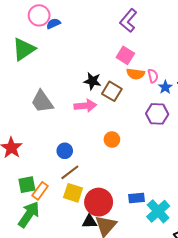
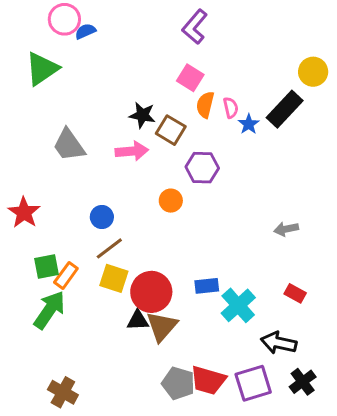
orange semicircle: (136, 74) -> (205, 105), turned 96
purple hexagon: (157, 114) -> (202, 168), moved

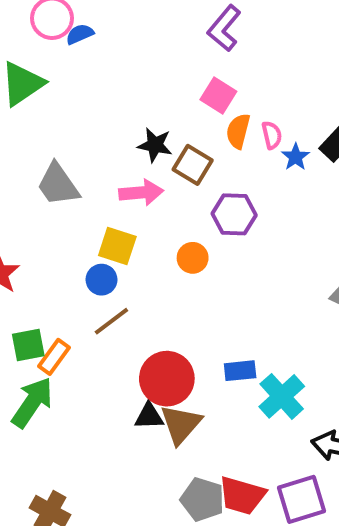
yellow square: (114, 278) -> (117, 246), moved

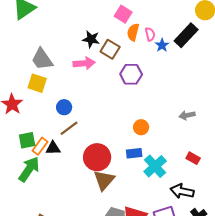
yellow square: (117, 246) -> (37, 83), moved
orange circle: (193, 258) -> (141, 127), moved
black triangle: (149, 416) -> (53, 148), moved

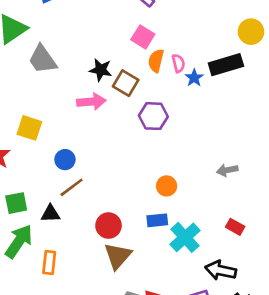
black rectangle: (186, 35) -> (226, 65), turned 30
gray trapezoid: (42, 59) -> (43, 59), moved
orange rectangle: (40, 146) -> (49, 262), moved, turned -30
red circle: (97, 157) -> (109, 226), size x0.7

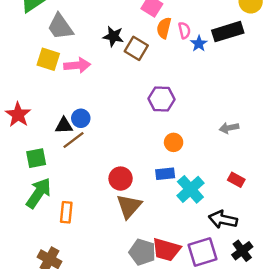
pink arrow: (91, 102) -> (77, 65), moved
purple hexagon: (153, 116) -> (162, 99), moved
yellow square: (29, 128) -> (48, 59), moved
brown line: (72, 187) -> (74, 140), moved
black triangle: (50, 214) -> (64, 126), moved

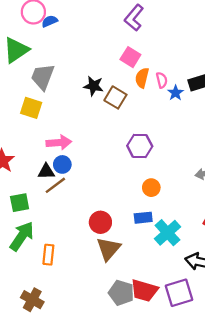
gray trapezoid: (60, 27) -> (43, 77), turned 56
pink arrow: (77, 65) -> (59, 143), moved

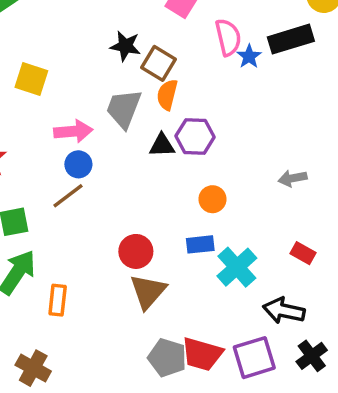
gray trapezoid: (43, 77) -> (124, 109), moved
orange semicircle: (142, 78) -> (167, 95), moved
pink semicircle: (162, 80) -> (228, 37), size x1.5
black triangle: (46, 171) -> (162, 145), moved

